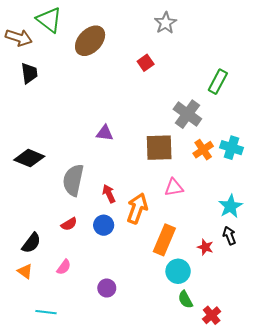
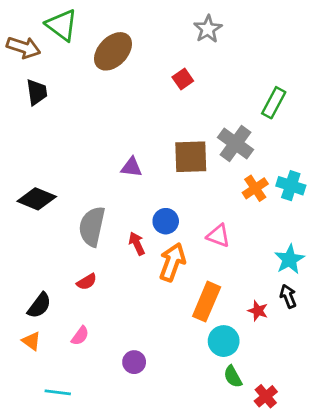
brown square: (159, 148) -> (191, 157), moved
pink triangle: (174, 187) -> (218, 236), turned 30
blue circle: (104, 225) -> (166, 221), moved

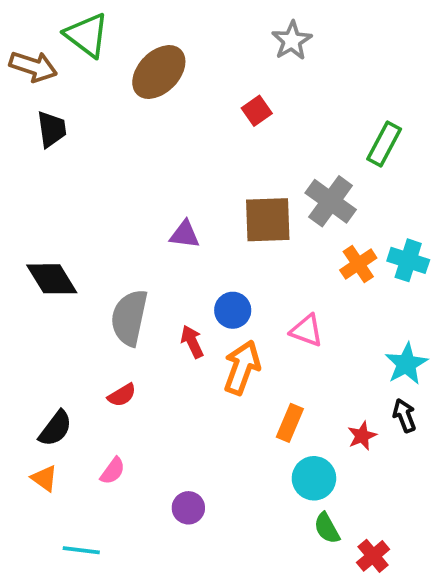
black diamond: (37, 199) -> (52, 279), turned 36
orange rectangle: (207, 302) -> (290, 423), size x0.7
red star: (258, 311) -> (362, 436), turned 30

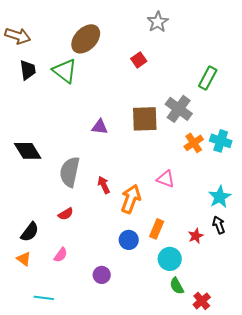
green triangle: (87, 35) -> (65, 71), moved
blue circle: (233, 310) -> (129, 240), moved

